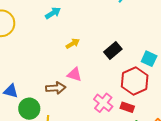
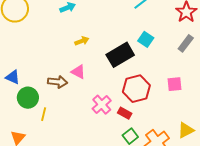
black rectangle: (113, 51) -> (120, 55), size x1.5
cyan square: (149, 59) -> (146, 39), moved

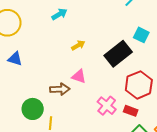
blue triangle: (13, 77) -> (15, 59), moved

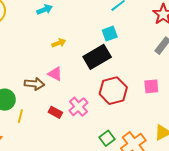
cyan square: (141, 35) -> (110, 34), moved, turned 35
red rectangle: (131, 111) -> (55, 112), moved

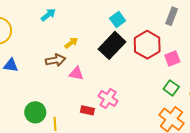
brown arrow: (34, 84) -> (55, 60), moved
red hexagon: (113, 91) -> (147, 45), moved
green square: (107, 138) -> (171, 88), moved

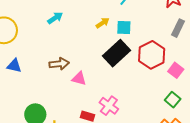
cyan square: (118, 19) -> (124, 28), turned 35
yellow arrow: (71, 43) -> (103, 23), moved
pink square: (172, 59) -> (176, 70), turned -35

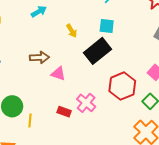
yellow arrow: (103, 23) -> (72, 31), moved, turned 88
red hexagon: (152, 55) -> (122, 86), moved

